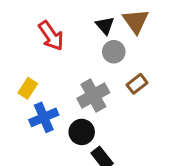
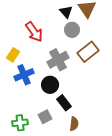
red arrow: (51, 36) -> (34, 32), moved
brown rectangle: (137, 84) -> (88, 52), size x1.5

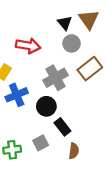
red arrow: (34, 32) -> (28, 46), turned -45

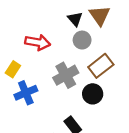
black circle: (46, 106) -> (93, 94), moved

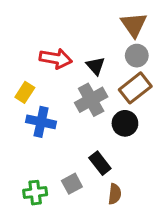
black triangle: (75, 19) -> (96, 66), moved
gray circle: (82, 40) -> (137, 56), moved
blue cross: (26, 93) -> (41, 122), turned 35

